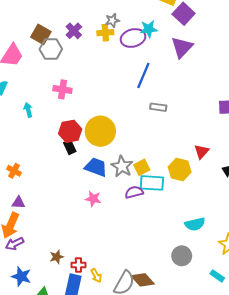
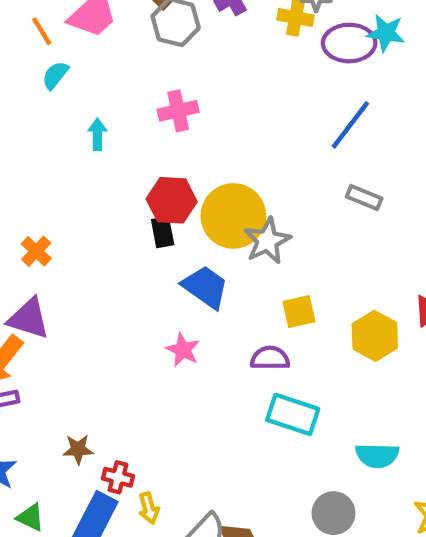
pink cross: (62, 89) -> (178, 111), turned -36
gray star: (122, 166) -> (267, 241), moved
cyan rectangle: (152, 183) -> (293, 414), moved
purple triangle: (18, 203) -> (29, 319), size x1.5

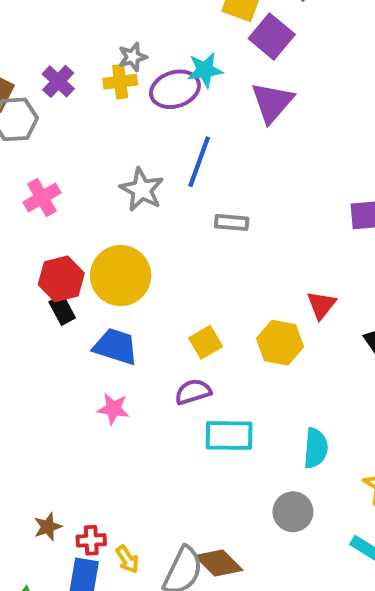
gray star: (267, 241) -> (142, 190), moved
cyan semicircle: (377, 455) -> (316, 448), turned -69

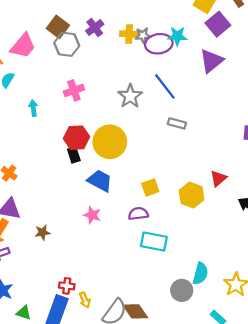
gray star: (133, 57) -> (143, 35), moved
blue line: (199, 162) -> (165, 86), turned -68
cyan semicircle: (316, 448) -> (200, 274), moved
brown star: (48, 527) -> (42, 233), moved

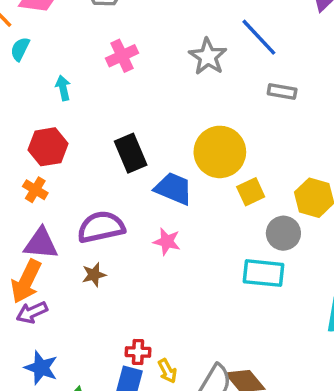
red hexagon: (76, 138) -> (48, 147), moved
yellow circle: (110, 142) -> (220, 152), moved
black rectangle: (74, 155) -> (131, 153), size x1.5
purple semicircle: (138, 214) -> (101, 227), moved, size x1.5
gray circle: (182, 290) -> (283, 233), moved

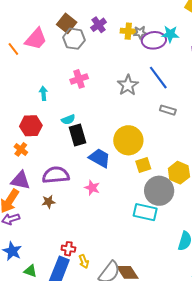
cyan semicircle: (20, 49) -> (68, 120), moved, turned -144
gray circle: (283, 233) -> (159, 191), size x1.5

